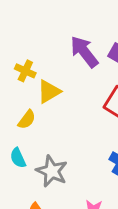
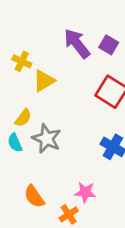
yellow semicircle: (27, 120) -> (23, 118), moved
gray star: (52, 171) -> (47, 139), moved

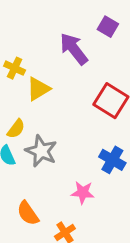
purple square: (109, 45) -> (108, 27), moved
pink star: (85, 192) -> (83, 193), moved

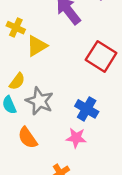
blue cross: (112, 160) -> (87, 109), moved
orange semicircle: (28, 213) -> (28, 138), moved

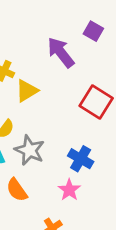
pink star: (76, 138) -> (69, 190), turned 30

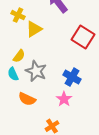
orange semicircle: (17, 190) -> (27, 99), turned -30

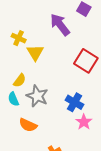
yellow triangle: (34, 29) -> (35, 53), turned -30
pink star: (64, 99) -> (84, 122), moved

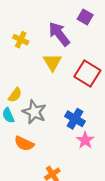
yellow cross: (19, 38) -> (21, 40), moved
yellow triangle: (35, 53) -> (52, 62), moved

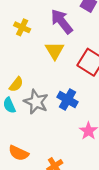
blue cross: (75, 119) -> (67, 99), moved
orange semicircle: (24, 144) -> (19, 153), moved

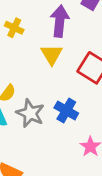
purple arrow: (62, 21) -> (60, 21), turned 44

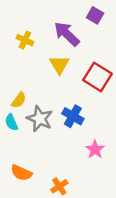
purple arrow: (60, 21) -> (67, 34), turned -52

